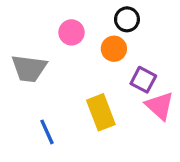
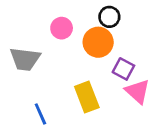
orange circle: (114, 49) -> (98, 42), size x1.4

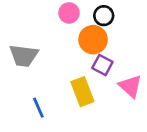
pink circle: (62, 28) -> (69, 13), moved
purple square: (123, 69) -> (102, 65), moved

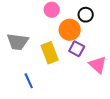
black circle: (104, 16) -> (86, 15), moved
yellow rectangle: (82, 92) -> (50, 53), moved

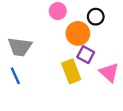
yellow rectangle: (50, 53) -> (71, 71), moved
blue line: (29, 81) -> (15, 76), moved

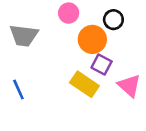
gray trapezoid: (20, 47) -> (24, 35), moved
yellow rectangle: (71, 71) -> (84, 84), turned -35

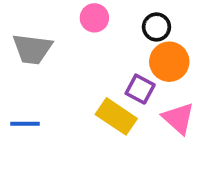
orange circle: (92, 39) -> (169, 62), moved
blue line: (18, 90) -> (25, 124), turned -66

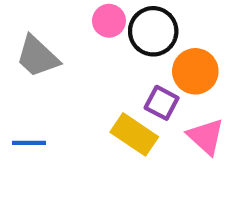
black circle: (156, 27) -> (153, 31), moved, size x1.5
gray trapezoid: (32, 49) -> (37, 57), turned 36

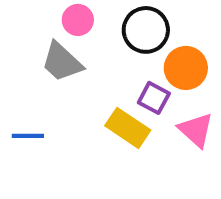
pink circle: (109, 21) -> (78, 20), moved
gray trapezoid: (37, 57) -> (62, 62), moved

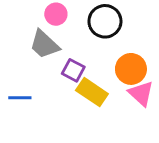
orange circle: (186, 68) -> (131, 69), moved
purple square: (154, 98) -> (73, 70), moved

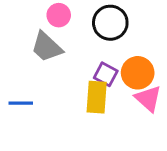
purple square: (73, 70) -> (106, 74), moved
yellow rectangle: (92, 92) -> (97, 97), turned 60

